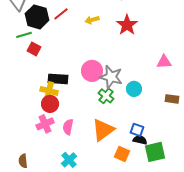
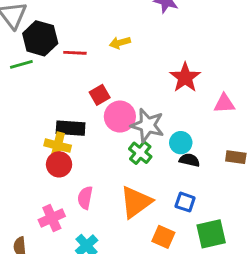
red line: (61, 14) -> (75, 53), moved, turned 42
red star: (127, 25) -> (185, 77), moved
red square: (34, 49) -> (100, 95), moved, turned 32
pink cross: (45, 124) -> (52, 218), moved
black semicircle: (140, 140) -> (189, 160), moved

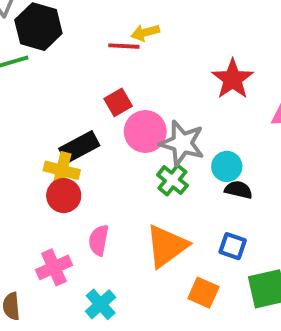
red line: (75, 53) -> (124, 46), moved
black rectangle: (71, 128) -> (79, 147), turned -32

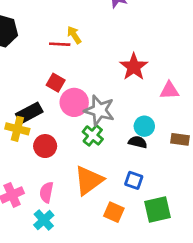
yellow arrow: (145, 32) -> (74, 35), turned 72
red square: (118, 102) -> (56, 83), turned -30
cyan circle: (227, 166) -> (144, 126), moved
red circle: (64, 196) -> (45, 146), moved
pink semicircle: (99, 240) -> (46, 192), moved

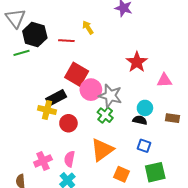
yellow arrow: (74, 35) -> (88, 27), moved
red line: (60, 44) -> (66, 41), moved
red square: (56, 83) -> (77, 74), size x1.6
blue square: (134, 180) -> (144, 146), moved

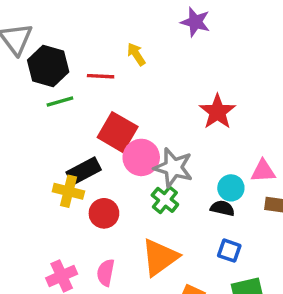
green line: (22, 53) -> (60, 102), moved
pink triangle: (164, 80) -> (263, 171), moved

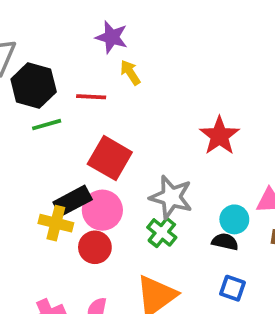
purple star: (195, 22) -> (112, 37), moved
pink circle: (141, 157) -> (102, 210), moved

